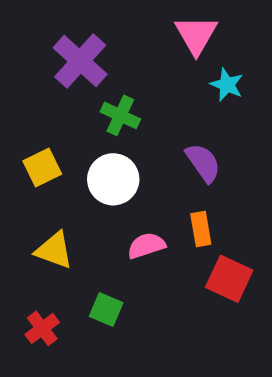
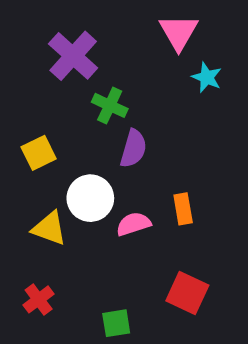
purple semicircle: (203, 163) -> (133, 149), moved, turned 51
white circle: (113, 179) -> (90, 198), moved
red square: (229, 279) -> (187, 293), moved
green square: (106, 309) -> (116, 323), moved, turned -32

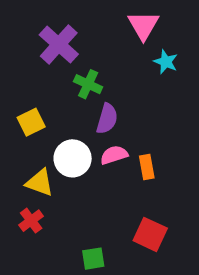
pink semicircle: (133, 224) -> (114, 155), moved
red cross: (39, 299) -> (31, 221), moved

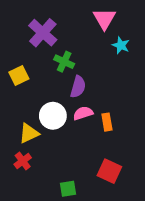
yellow square: (31, 122) -> (19, 75), moved
yellow triangle: (40, 183) -> (29, 133), turned -45

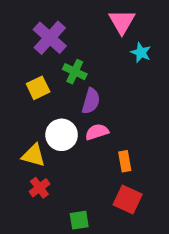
yellow square: (19, 75) -> (38, 88), moved
orange rectangle: (107, 122) -> (125, 161), moved
yellow triangle: (29, 133) -> (34, 155), turned 40
red cross: (23, 161) -> (39, 188), moved

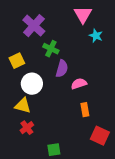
yellow square: (38, 88) -> (17, 61), moved
pink semicircle: (97, 132) -> (79, 84), moved
white circle: (62, 135) -> (32, 84), moved
red square: (128, 200) -> (100, 136), moved

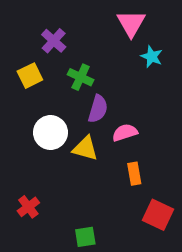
purple cross: (34, 26) -> (54, 41), size x0.7
yellow square: (17, 61) -> (30, 76), moved
yellow triangle: (23, 106) -> (85, 148), moved
red cross: (27, 128) -> (28, 207), moved

